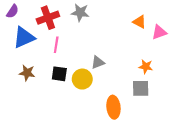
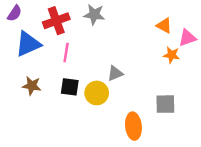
orange star: (146, 67) -> (171, 55), moved

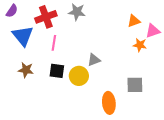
orange triangle: (164, 26) -> (134, 21), turned -48
blue triangle: (28, 44) -> (23, 36), turned -45

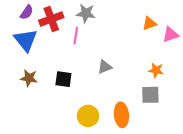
purple semicircle: (12, 11) -> (27, 12), moved
pink line: (54, 43) -> (76, 36), moved
orange star: (140, 45) -> (156, 70), moved
yellow circle: (79, 76) -> (88, 116), moved

